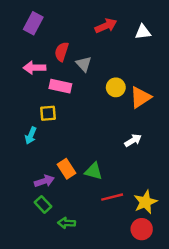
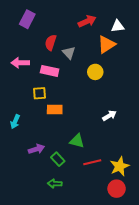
pink arrow: (34, 68) -> (20, 63), moved
orange triangle: (140, 97) -> (106, 45), moved
cyan arrow: (31, 135) -> (15, 122), moved
orange rectangle: (66, 169) -> (55, 109), moved, turned -56
green rectangle: (43, 204) -> (58, 159), moved

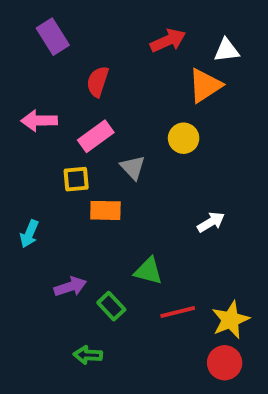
purple rectangle: (27, 19) -> (53, 37), turned -60
gray triangle: (69, 53) -> (133, 167), moved
pink rectangle: (50, 71) -> (96, 136), turned -48
green arrow: (55, 184) -> (88, 355), moved

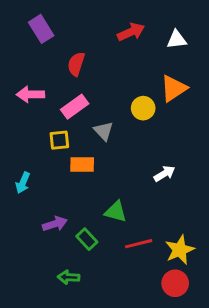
orange triangle: (205, 85) -> (174, 88), moved

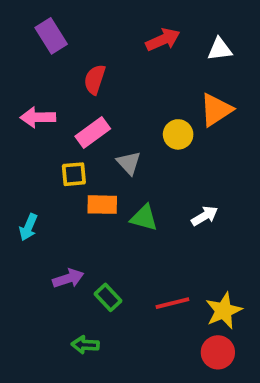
green triangle: (116, 212) -> (144, 218), moved

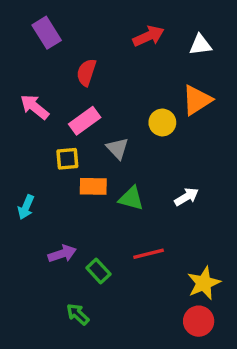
pink arrow: (38, 117) -> (35, 107), turned 40
red line: (172, 303) -> (149, 254), moved
green arrow: (85, 345) -> (78, 314), turned 40

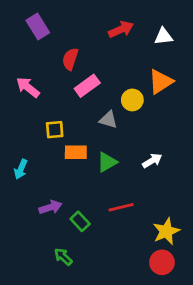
pink rectangle: (85, 121) -> (87, 86), moved
gray triangle: (117, 148) -> (108, 120), moved, turned -30
green triangle: (131, 198) -> (107, 162), turned -45

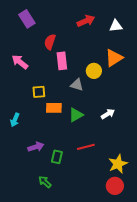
pink rectangle: (87, 86) -> (62, 61), turned -60
green rectangle: (80, 221) -> (57, 157), turned 56

